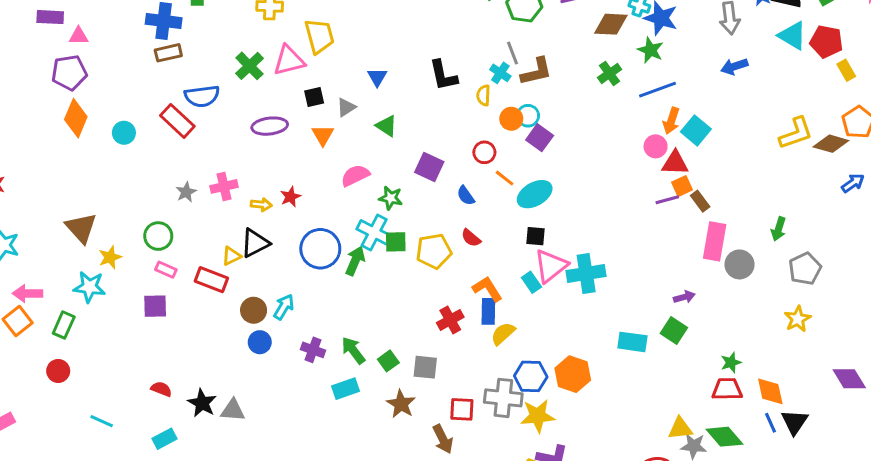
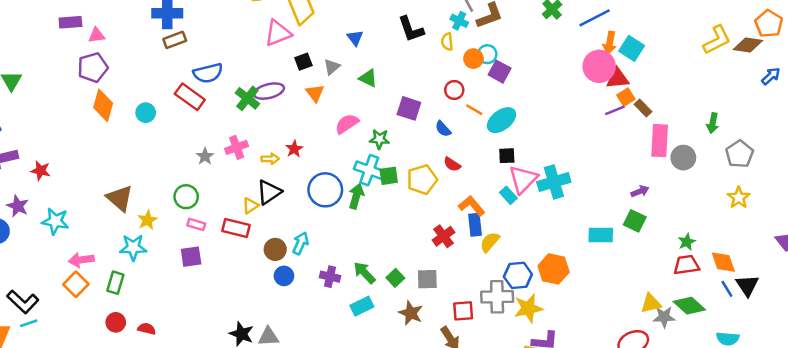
green cross: (249, 66) -> (247, 98), moved
pink circle: (656, 146) -> (599, 66), size x1.6
red semicircle: (161, 389) -> (147, 329), moved

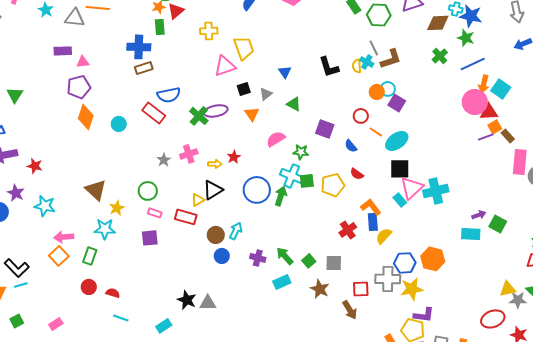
yellow semicircle: (447, 42) -> (357, 66), moved
black square: (507, 156) -> (400, 169), size x1.5
purple arrow: (640, 191) -> (479, 215), moved

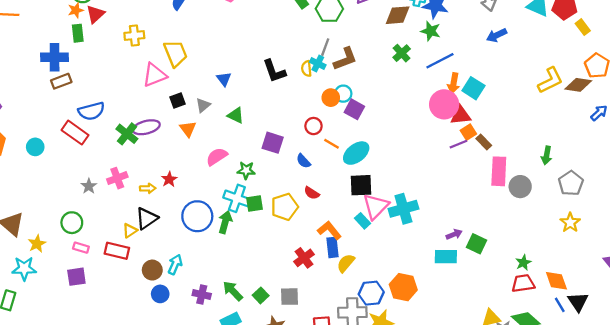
gray line: (374, 48) -> (325, 47), turned 49

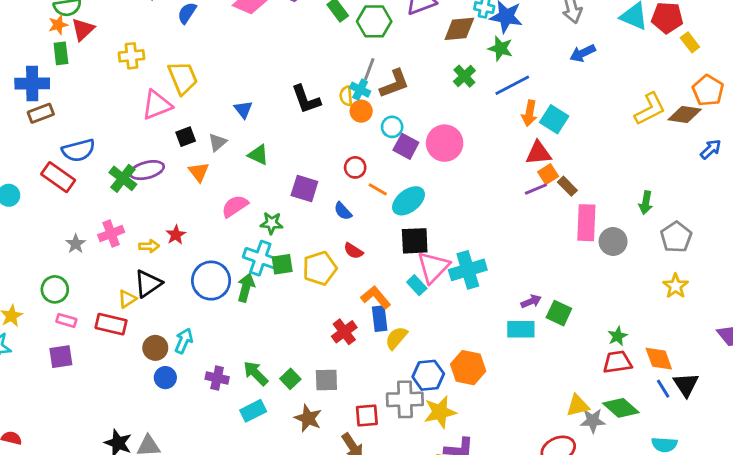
orange circle: (331, 98) -> (361, 111), moved
pink circle: (444, 104) -> (445, 143), moved

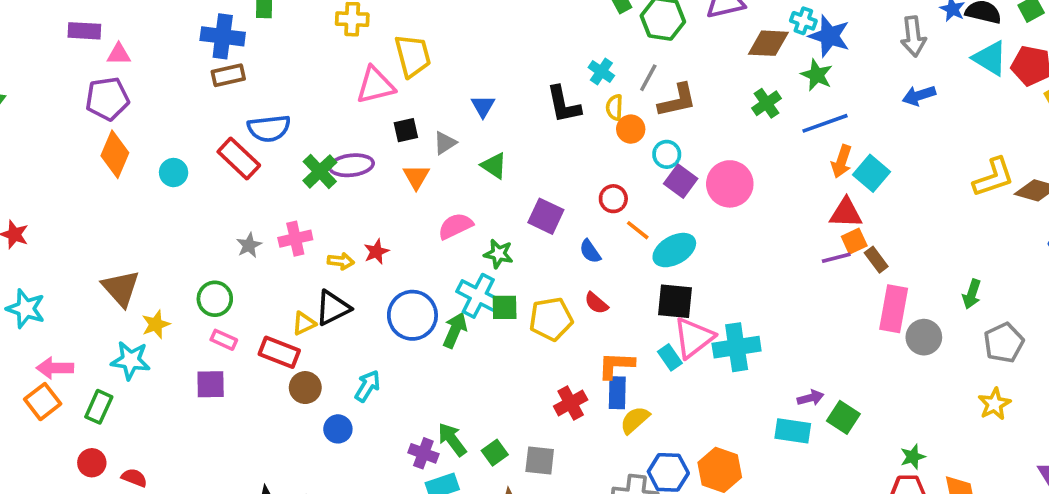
cyan cross: (360, 90) -> (601, 71), moved
orange L-shape: (376, 297) -> (616, 365), turned -56
brown circle: (155, 348) -> (305, 388), moved
purple cross: (217, 378) -> (423, 453), moved

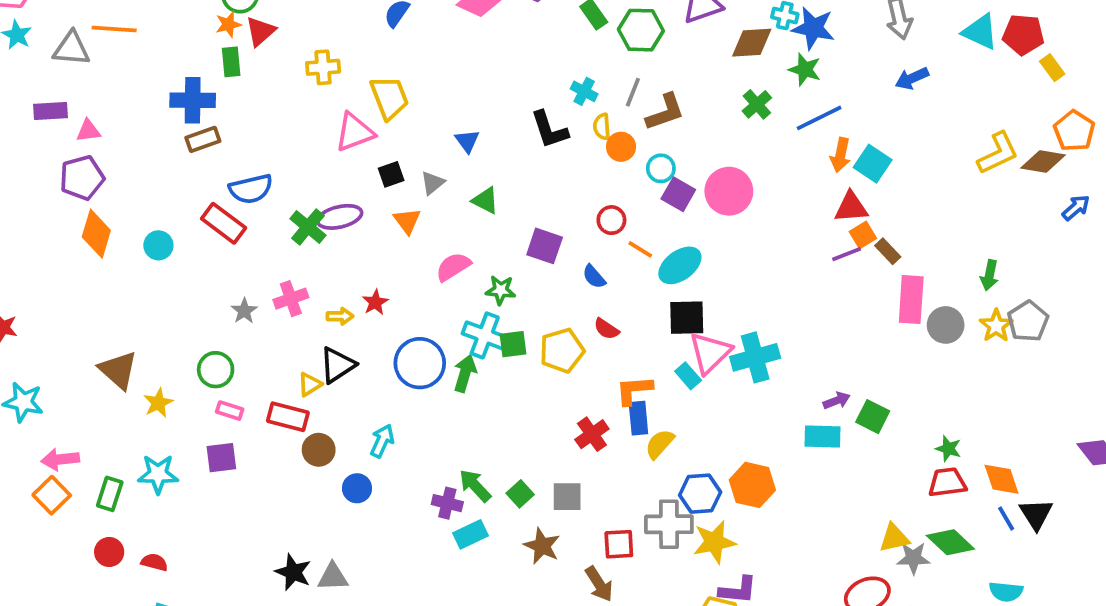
cyan star: (131, 360) -> (158, 474), moved
yellow star: (994, 404) -> (996, 326), moved
green star: (913, 457) -> (948, 449), turned -30

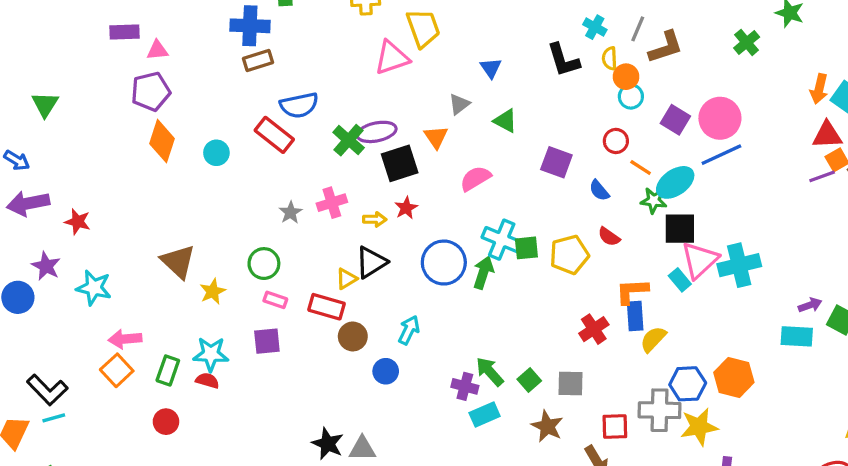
blue line: (819, 118) -> (721, 155), moved
cyan circle: (661, 168) -> (631, 96), moved
black square: (391, 174) -> (400, 163), moved, size x1.6
green star: (501, 290) -> (654, 201), moved
red semicircle: (154, 562) -> (207, 381), moved

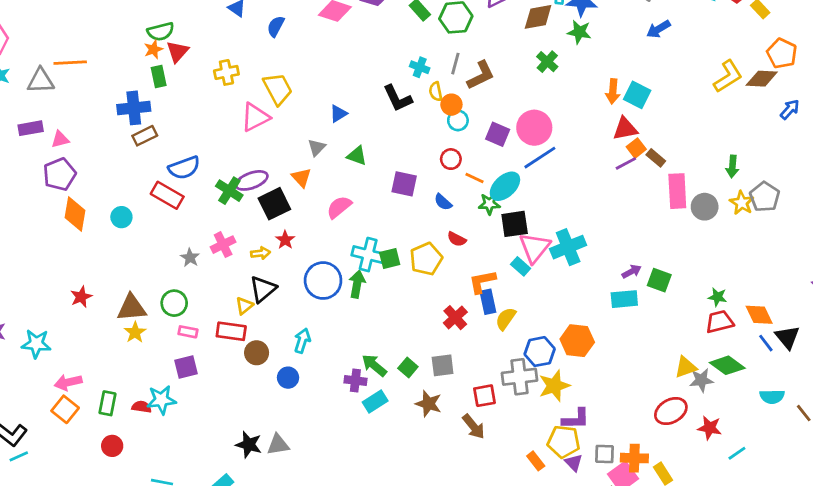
blue triangle: (491, 68) -> (338, 114), turned 42
red star: (78, 222) -> (81, 297), moved, turned -30
brown triangle: (178, 262) -> (132, 308), moved, turned -40
cyan star: (211, 354) -> (161, 400), moved

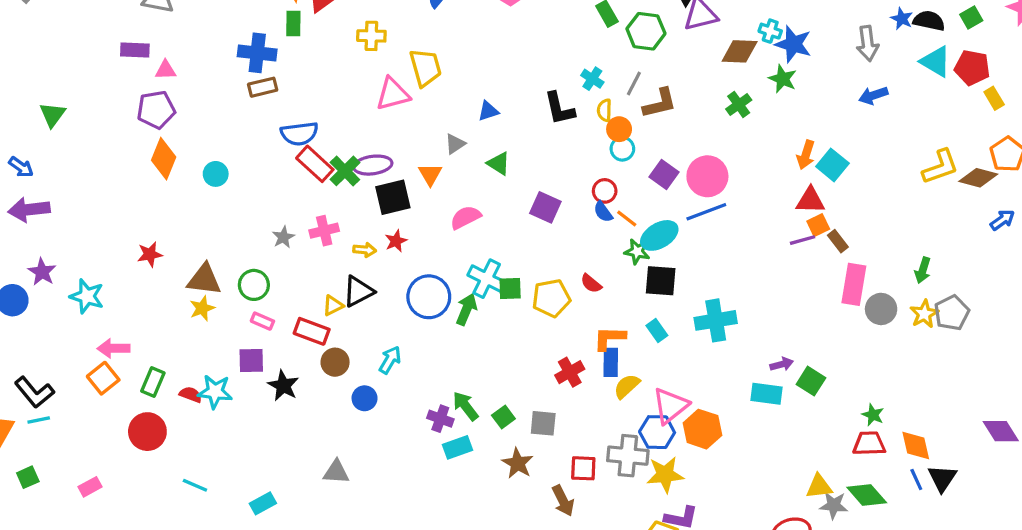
red rectangle: (167, 195) -> (315, 164), moved
blue semicircle: (443, 202) -> (603, 212), moved
pink triangle: (535, 248) -> (670, 406), moved
black star: (249, 445) -> (283, 386), moved
red circle: (112, 446) -> (147, 432), size x1.5

